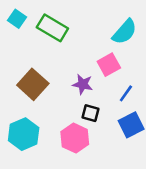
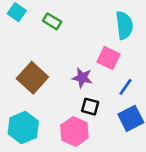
green rectangle: (52, 28) -> (52, 21), size x0.6
cyan semicircle: (125, 32) -> (124, 25), turned -48
pink square: (109, 65) -> (108, 58), turned -35

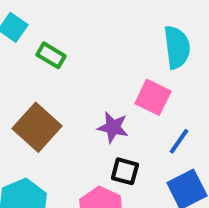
green rectangle: (52, 21) -> (51, 55), moved

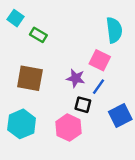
brown square: (37, 127) -> (30, 78), turned -32
blue line: (179, 141) -> (99, 87), moved

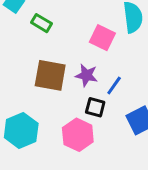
pink square: (100, 60) -> (102, 38), moved
brown square: (30, 78) -> (50, 75), moved

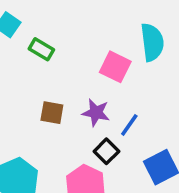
brown square: (50, 75) -> (52, 113), size x0.6
black square: (95, 107) -> (106, 151), turned 30

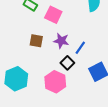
pink square: (115, 67) -> (53, 15), moved

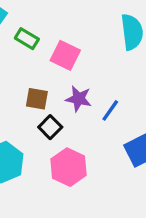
black square: (67, 63) -> (50, 127), moved

